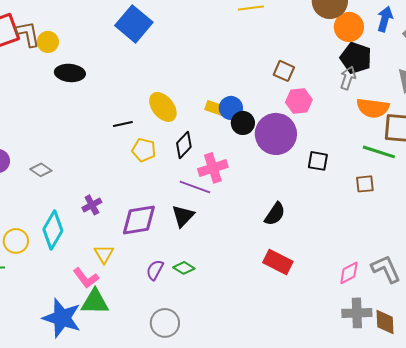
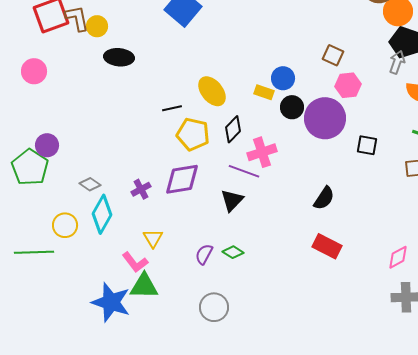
blue circle: (231, 108) -> (283, 78), moved
yellow pentagon: (144, 150) -> (193, 134), size x1.4
gray diamond: (41, 170) -> (90, 184), moved
purple diamond: (139, 220) -> (182, 179), moved

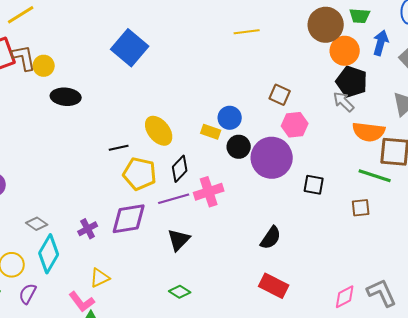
gray arrow: (397, 62) -> (344, 102), turned -65
purple line: (244, 171) -> (174, 199), moved, turned -36
yellow triangle: (153, 238) -> (100, 278), turned 35
purple semicircle: (204, 254) -> (28, 294), moved

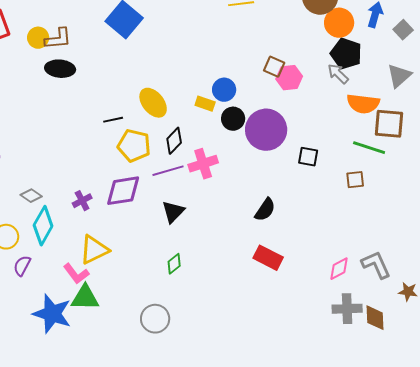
brown L-shape: (24, 58) -> (58, 39), moved, turned 96
pink hexagon: (295, 125) -> (289, 78), moved
yellow triangle: (100, 278) -> (94, 250), size x1.5
green diamond: (180, 292) -> (174, 264), turned -70

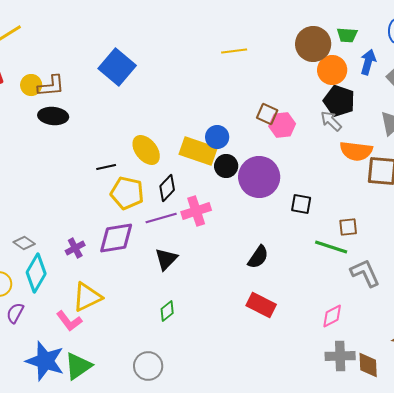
yellow rectangle: (205, 104) -> (198, 151), size x1.8
green line: (369, 148) -> (331, 247), moved
gray L-shape: (376, 265) -> (365, 273), moved
green triangle: (85, 298) -> (78, 366), moved, turned -36

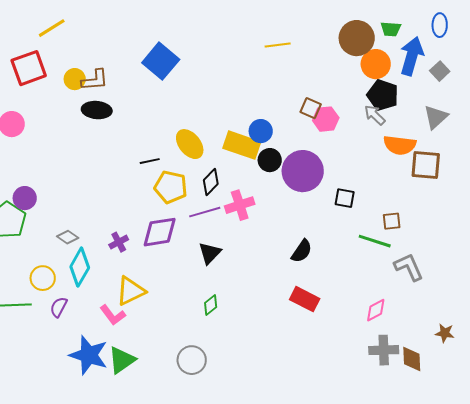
blue arrow: (368, 62) -> (412, 56), size x1.5

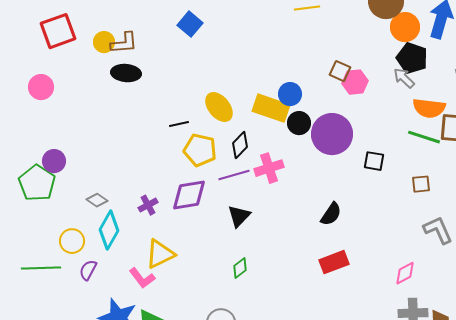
blue square: (161, 61) -> (190, 24), size x0.7
green line: (375, 241) -> (424, 137), moved
red rectangle: (305, 299) -> (334, 262), turned -48

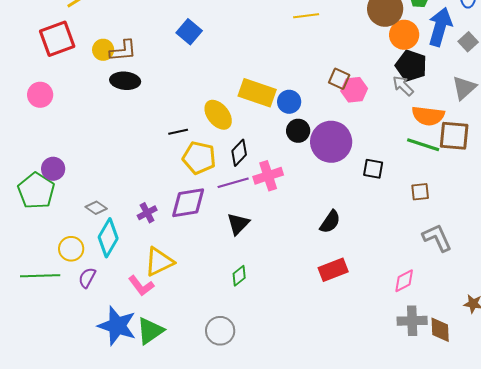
yellow rectangle: (271, 108) -> (257, 93), moved

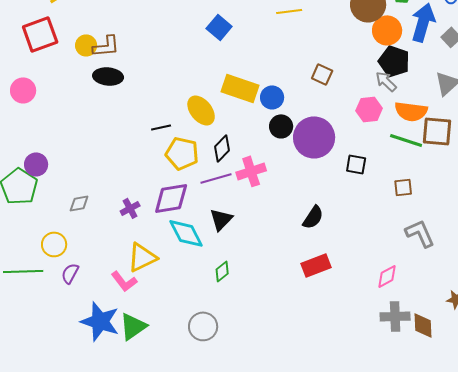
blue square: (189, 32) -> (219, 27), moved
pink hexagon: (354, 90) -> (369, 109), moved
gray diamond: (96, 208) -> (79, 203), turned -45
cyan diamond: (108, 238) -> (186, 233), moved, turned -57

